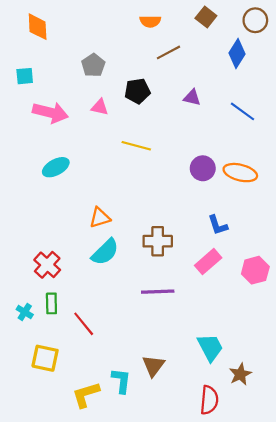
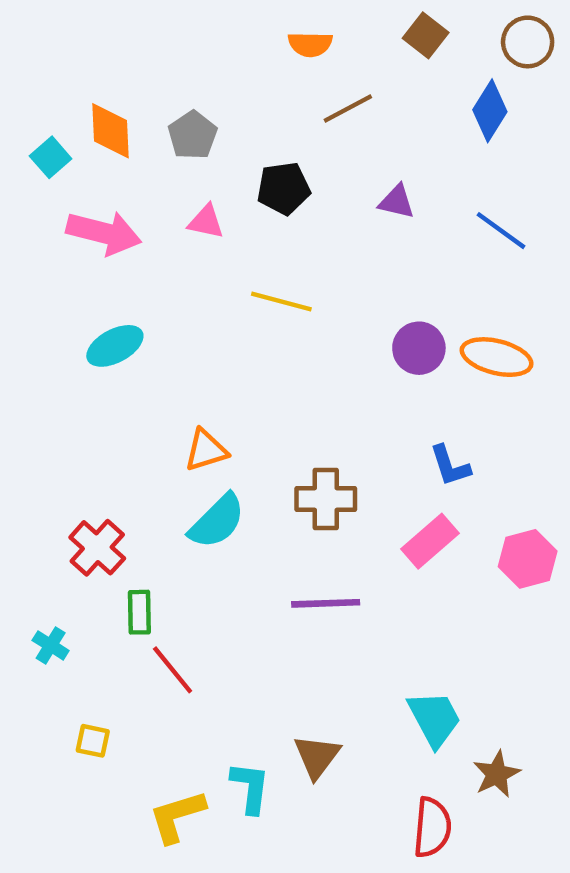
orange diamond: (38, 27) -> (110, 131), moved
cyan square: (25, 76) -> (51, 157), turned -36
green rectangle: (51, 303) -> (139, 612), moved
yellow square: (45, 358) -> (93, 741), size x0.6

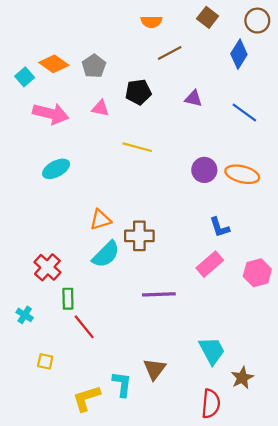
orange diamond: (110, 131) -> (54, 64), turned -52
brown cross: (326, 499) -> (139, 236), moved

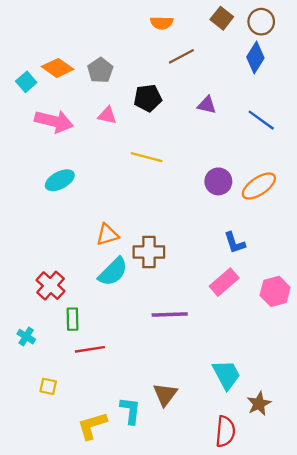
brown circle: (257, 21) -> (261, 22), moved
orange ellipse: (242, 174) -> (259, 186), turned -48
red line: (84, 327) -> (90, 349), turned -60

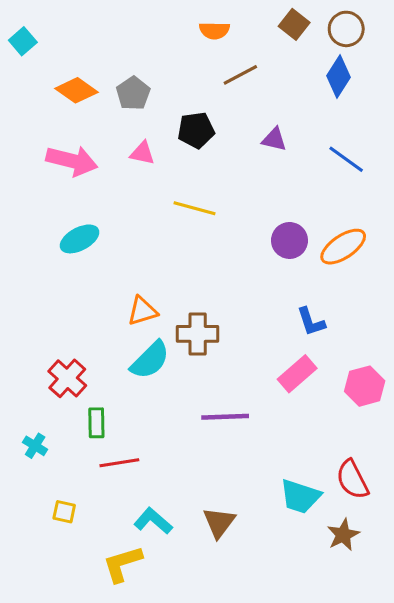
cyan square: (26, 82) -> (23, 41), moved
cyan trapezoid: (226, 375) -> (300, 496), turned 136
cyan L-shape: (130, 411) -> (153, 521), moved, turned -56
red semicircle: (225, 431) -> (352, 480), moved, turned 148

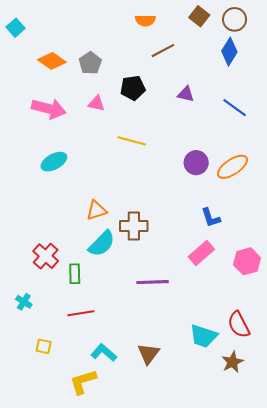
green rectangle: (96, 423) -> (75, 274), moved

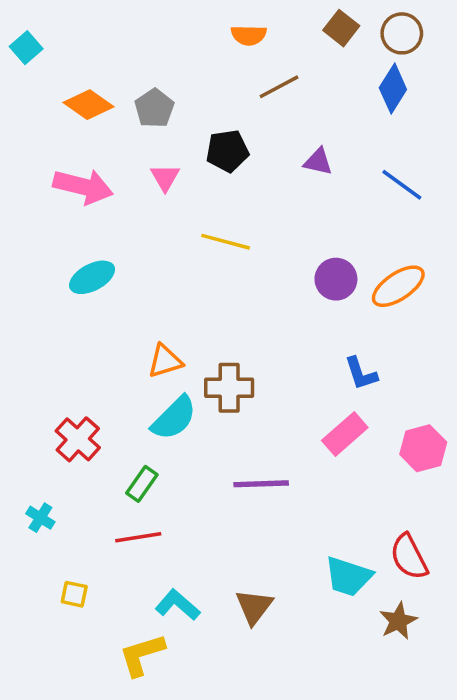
pink triangle: (96, 103) -> (165, 178), turned 48
green rectangle: (75, 274) -> (142, 484), moved, turned 36

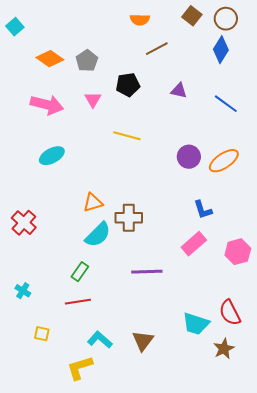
red cross: (78, 439) -> (24, 223), moved

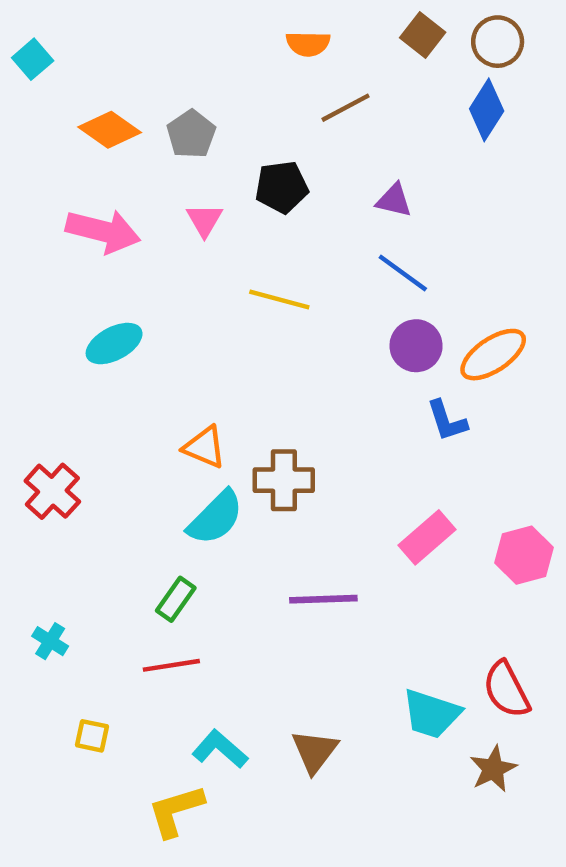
blue line: (226, 104) -> (403, 273), moved
orange triangle: (93, 203) -> (204, 447), turned 40
blue L-shape: (203, 210) -> (447, 421), moved

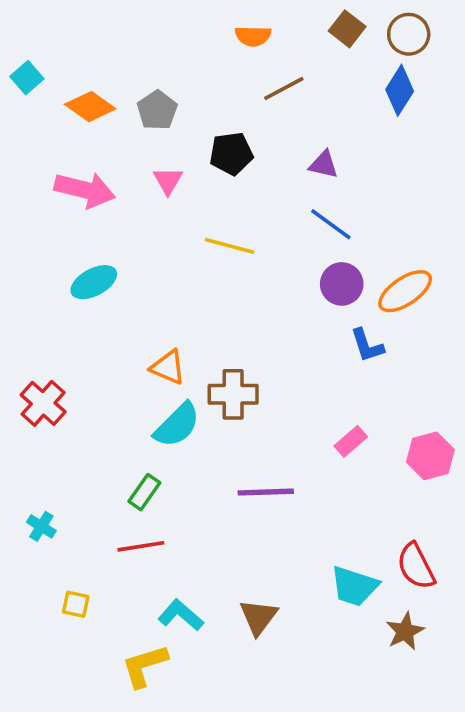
cyan square: (33, 59) -> (27, 78), moved
pink rectangle: (427, 537) -> (351, 441), size x0.7

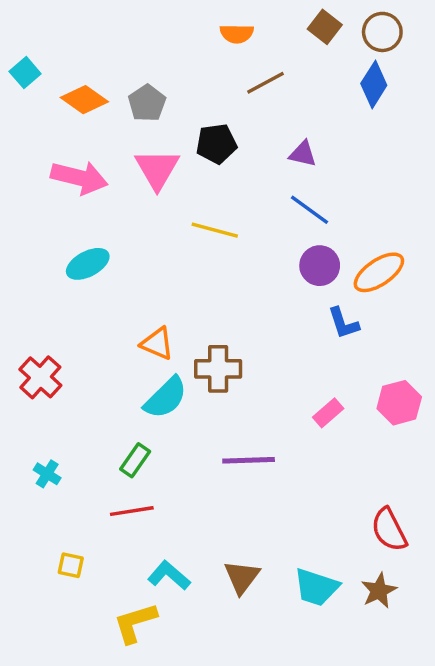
pink triangle: (168, 181) -> (157, 169), size x1.6
pink hexagon: (430, 456) -> (399, 403), moved
cyan cross: (41, 526) -> (47, 474), moved
cyan trapezoid: (354, 586) -> (316, 587), moved

